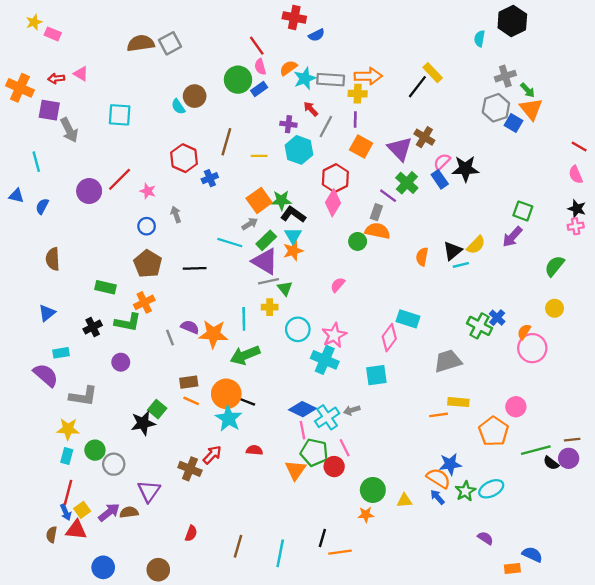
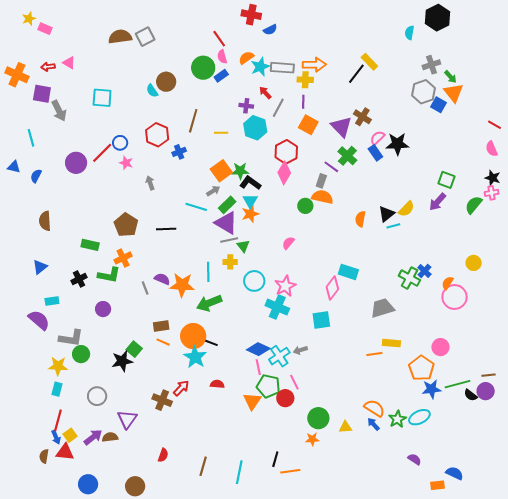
blue circle: (147, 226) -> (120, 143), moved
green semicircle: (555, 266) -> (474, 205), moved
green circle: (95, 450) -> (81, 354), moved
blue star: (450, 464) -> (431, 389), moved

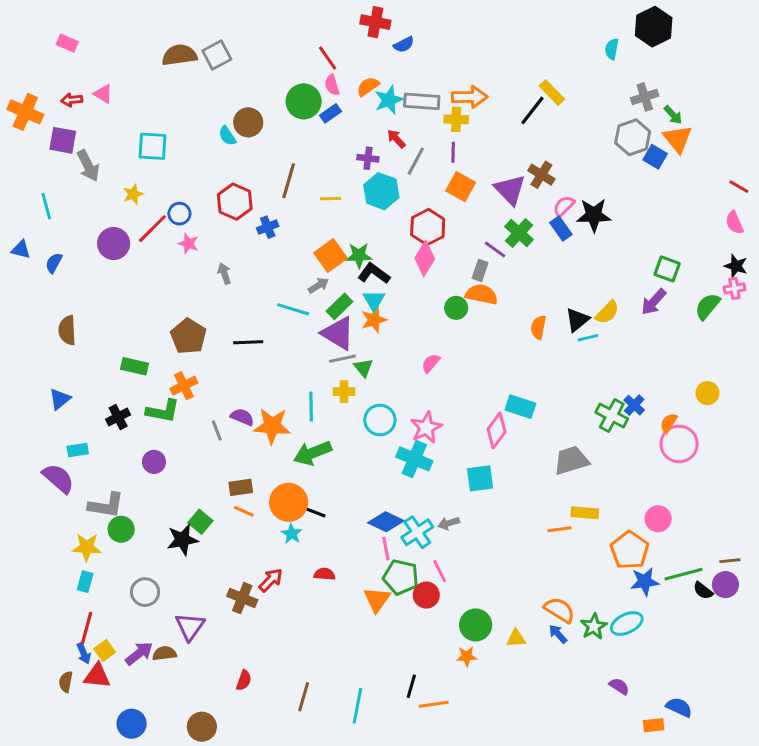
yellow star: (29, 19) -> (133, 194), moved
cyan star: (195, 357) -> (292, 534), size x0.6

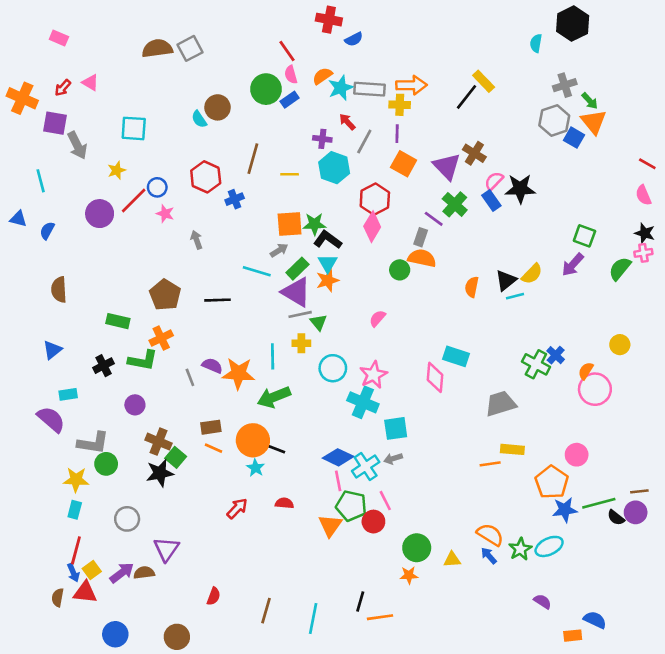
red arrow: (72, 100) -> (63, 88), turned -42
orange square: (331, 255) -> (290, 224), turned 32
pink diamond: (497, 431) -> (435, 377), turned -32
cyan square: (480, 478) -> (396, 428), moved
brown cross: (242, 598) -> (159, 442), moved

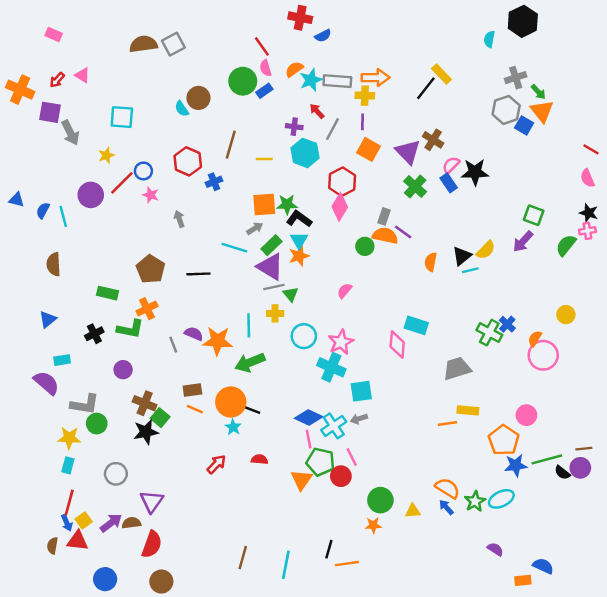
cyan line: (41, 181) -> (63, 216), moved
purple line: (434, 219) -> (403, 232), moved
red semicircle: (214, 596) -> (152, 544), moved, size x1.6

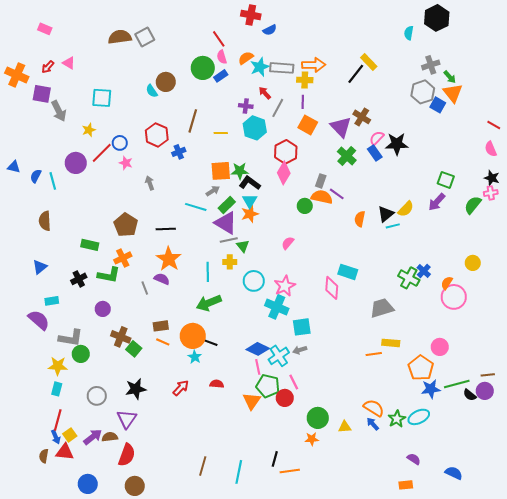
orange star: (218, 341) -> (169, 259), moved, turned 30
black star: (146, 432) -> (136, 389), moved
orange rectangle: (523, 580) -> (406, 485), moved

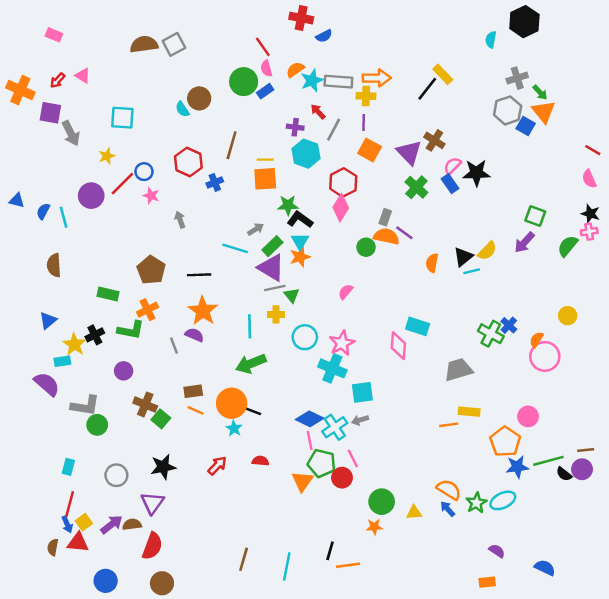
orange square: (221, 171) -> (265, 179), moved
yellow star: (58, 366) -> (74, 344), moved, turned 30

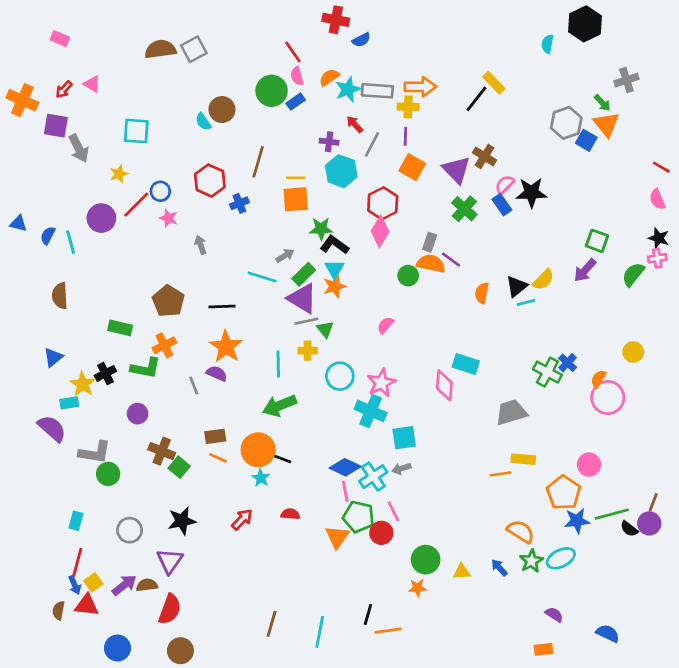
gray cross: (517, 78) -> (626, 80), moved
brown line: (586, 450) -> (653, 502), turned -63
orange semicircle: (449, 490) -> (521, 531), moved

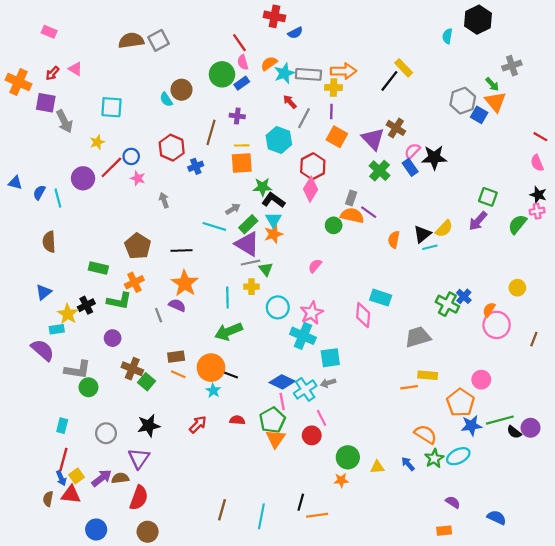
purple cross: (329, 142) -> (237, 116), moved
brown line: (653, 502) -> (534, 339), moved
green pentagon: (359, 517) -> (272, 420), moved, turned 30

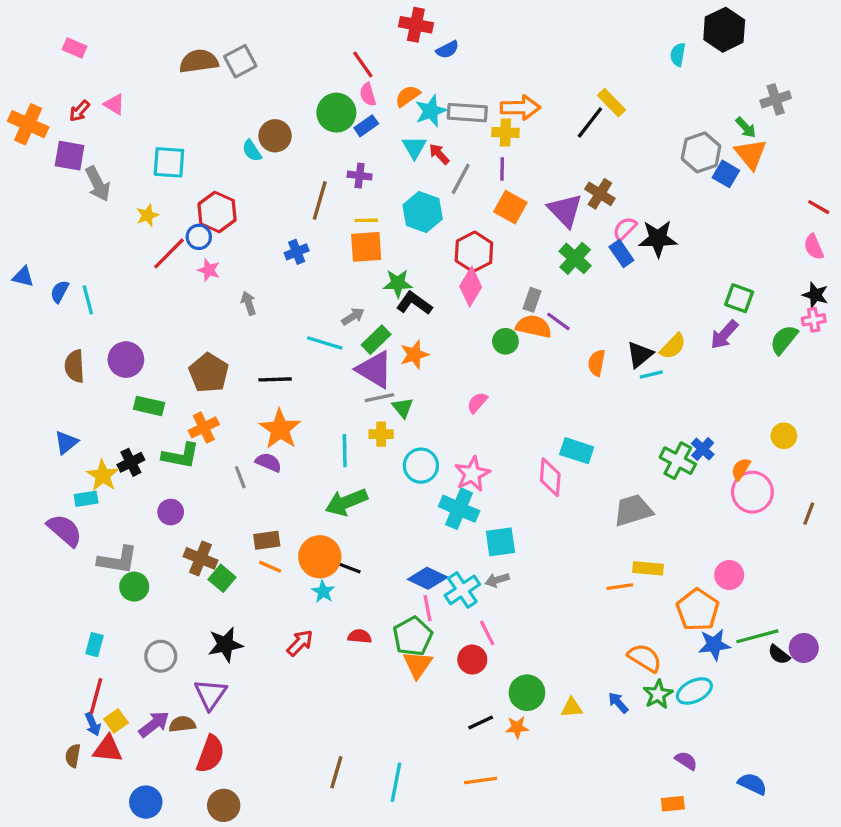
red hexagon: (172, 148) -> (217, 212), moved
purple circle: (83, 178) -> (126, 360), moved
cyan triangle: (273, 220) -> (414, 147), moved
black line: (301, 502) -> (481, 723), moved, turned 49

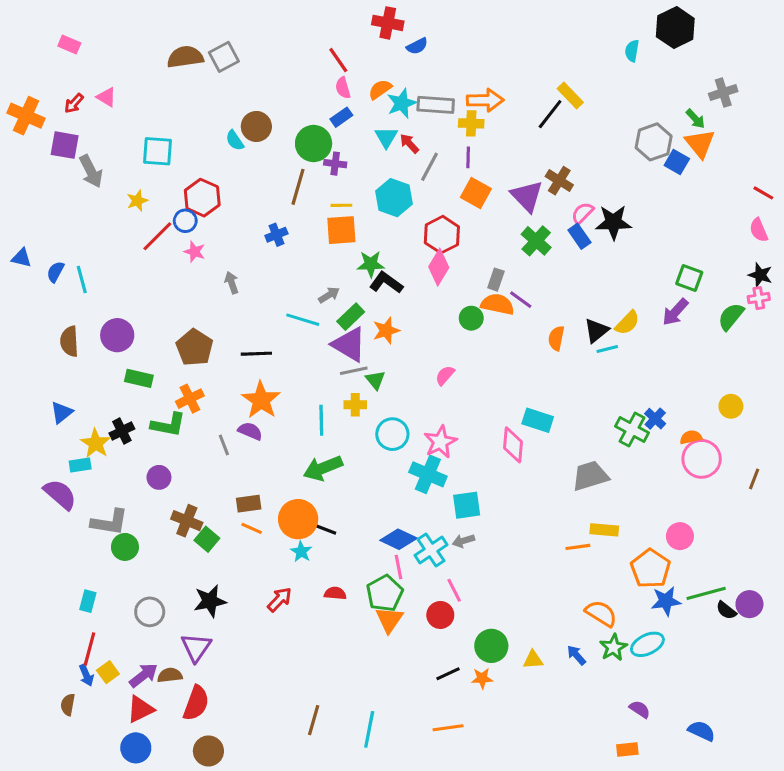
green circle: (336, 113) -> (314, 143), moved
orange semicircle: (741, 469) -> (691, 437), turned 45
red triangle: (108, 749) -> (140, 709), moved, turned -32

